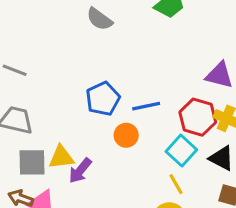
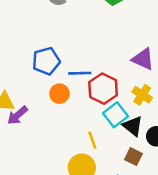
red hexagon: (198, 117) -> (103, 89), moved
cyan square: (181, 151) -> (116, 115), moved

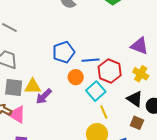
cyan square: (116, 115) -> (96, 91), moved

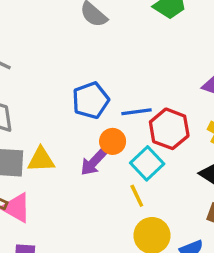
purple arrow: (44, 96) -> (93, 162), moved
yellow line: (104, 112) -> (137, 196), moved

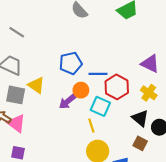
yellow triangle: (41, 160) -> (36, 85), moved, turned 30
cyan square: (147, 163) -> (100, 106), turned -30

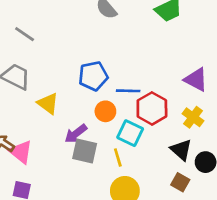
gray square: (16, 95) -> (85, 151), moved
purple arrow: (67, 102) -> (76, 134), moved

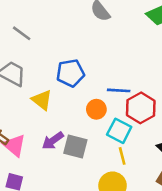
blue pentagon: (93, 76) -> (70, 73), moved
purple arrow: (76, 134) -> (53, 141), moved
yellow line: (118, 158) -> (122, 156), moved

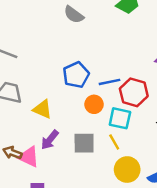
blue pentagon: (70, 73) -> (76, 75), moved
purple arrow: (53, 141) -> (50, 140), moved
yellow line: (122, 156) -> (114, 142), moved

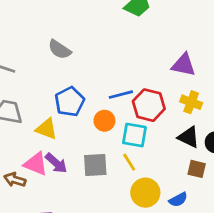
gray semicircle: (74, 15) -> (60, 49), moved
blue pentagon: (76, 75) -> (70, 102), moved
purple arrow: (50, 140) -> (56, 163), turned -85
pink triangle: (29, 157) -> (36, 164), moved

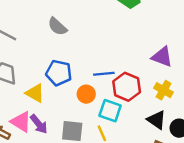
blue pentagon: (70, 102) -> (59, 73), turned 30

